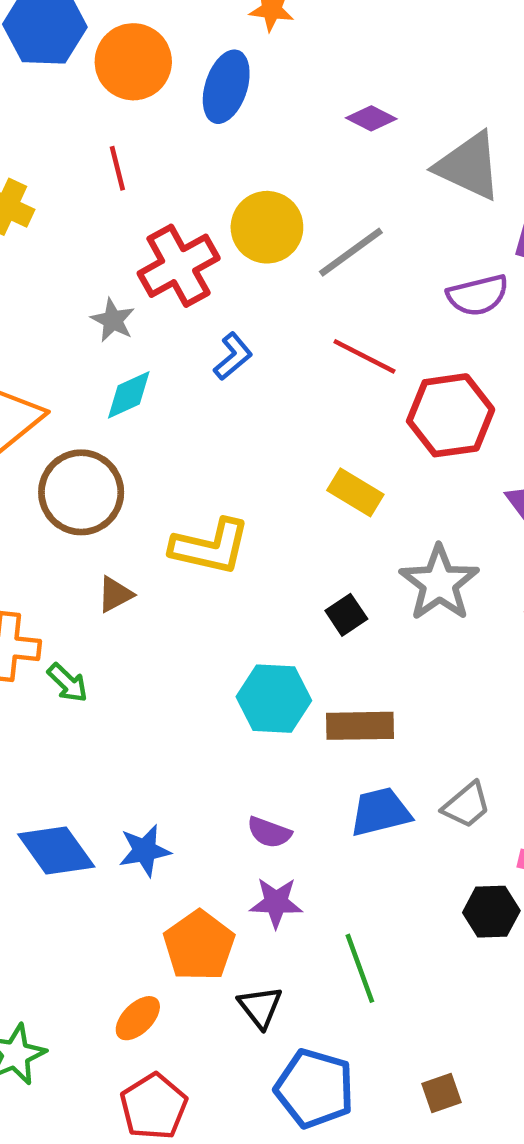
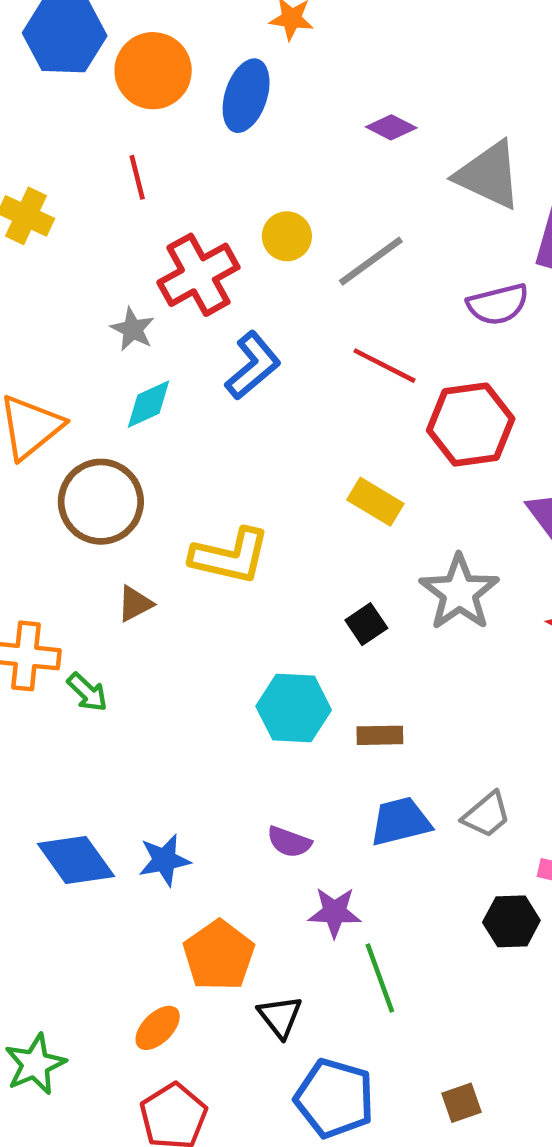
yellow circle: (267, 227) -> (287, 236), size x0.7
blue L-shape: (233, 356) -> (253, 366), size x1.4
brown rectangle: (360, 726) -> (380, 735), size x0.7
purple star: (276, 903) -> (335, 912), moved

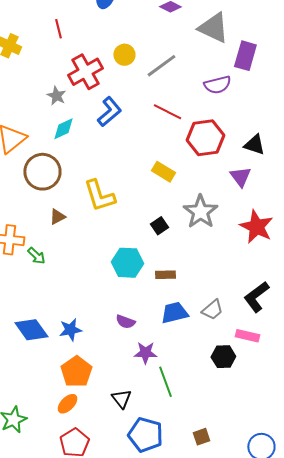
yellow L-shape: (230, 556) -> (99, 196), turned 60
orange pentagon: (219, 955) -> (76, 372), moved

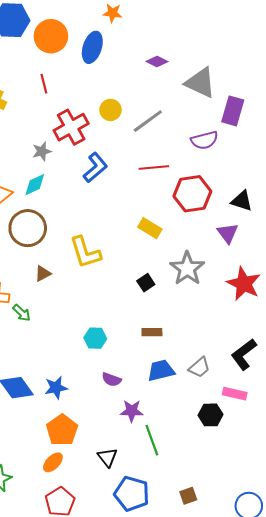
gray star: (56, 96) -> (42, 151), turned 30
red line: (167, 112) -> (154, 167), turned -32
cyan diamond: (63, 129) -> (35, 185), moved
cyan hexagon: (127, 263) -> (95, 338), moved, size x0.7

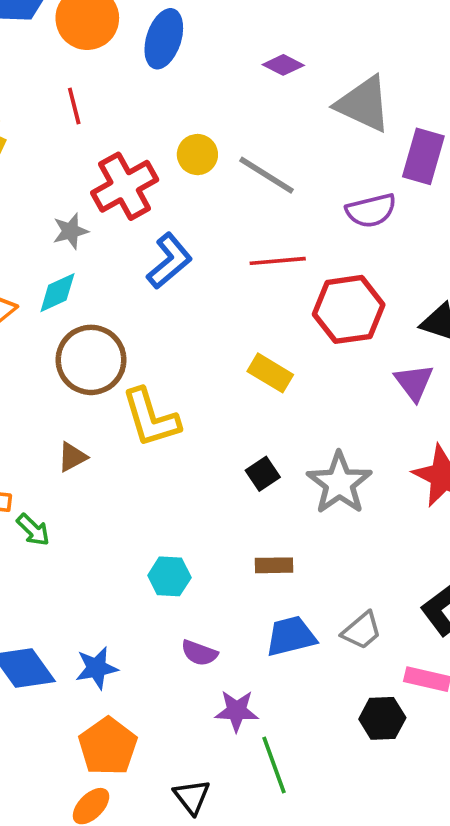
gray line: (148, 121) -> (267, 175), turned 68
brown circle: (28, 228) -> (91, 360), moved
gray star: (187, 268) -> (339, 483), moved

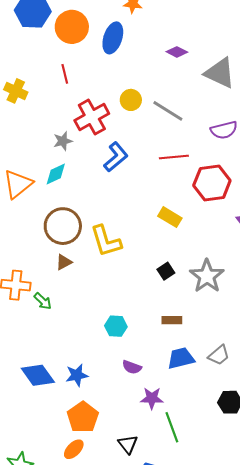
brown circle: (91, 360) -> (63, 226), moved

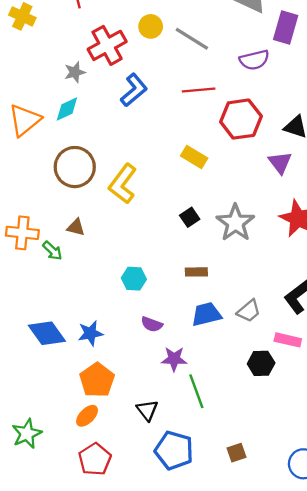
yellow L-shape: (106, 241) -> (123, 184), turned 54
brown triangle: (64, 262) -> (76, 227), moved, turned 42

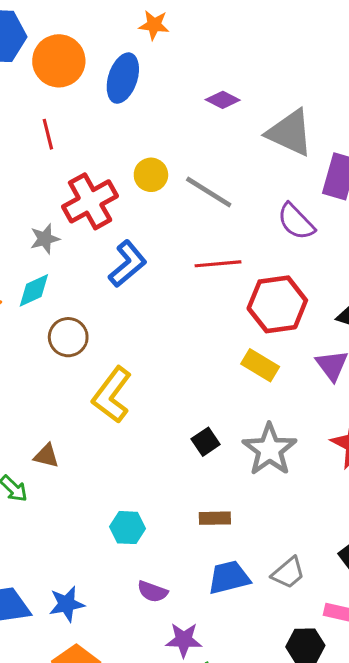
purple semicircle: (254, 60) -> (296, 222), turned 60
yellow rectangle: (194, 157) -> (260, 365), moved
brown circle: (75, 167) -> (68, 337), moved, size x0.7

